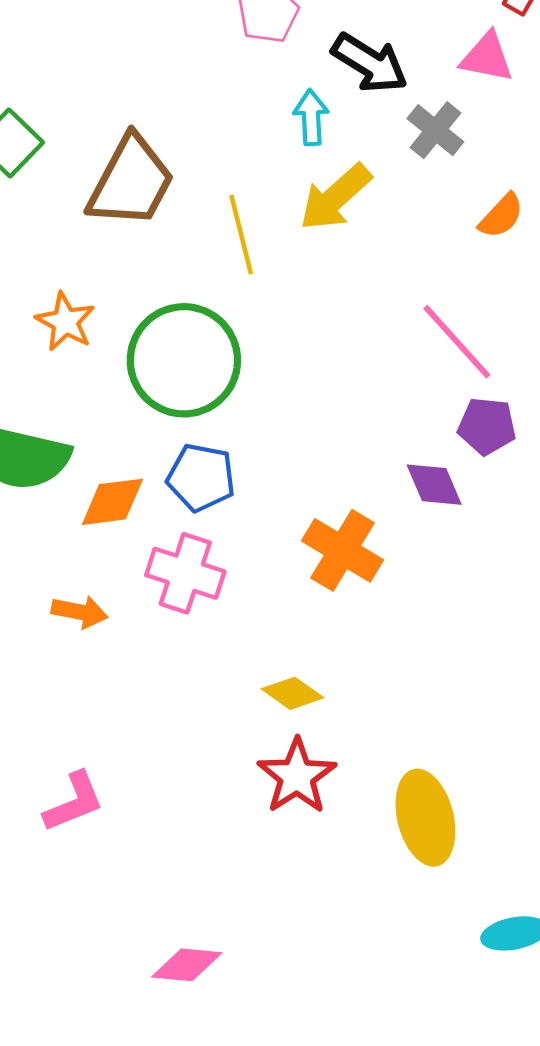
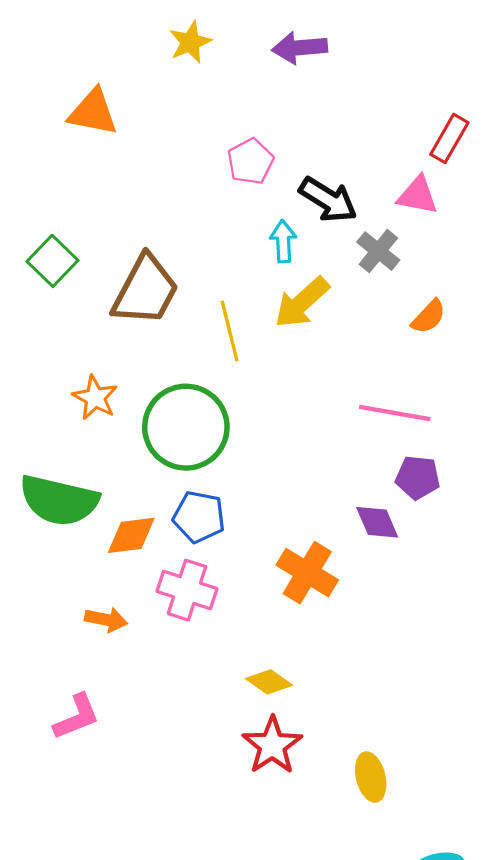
pink line: (457, 342) -> (395, 413), turned -38
pink L-shape: (74, 802) -> (77, 717), moved
yellow ellipse: (425, 818) -> (371, 777), size x0.7

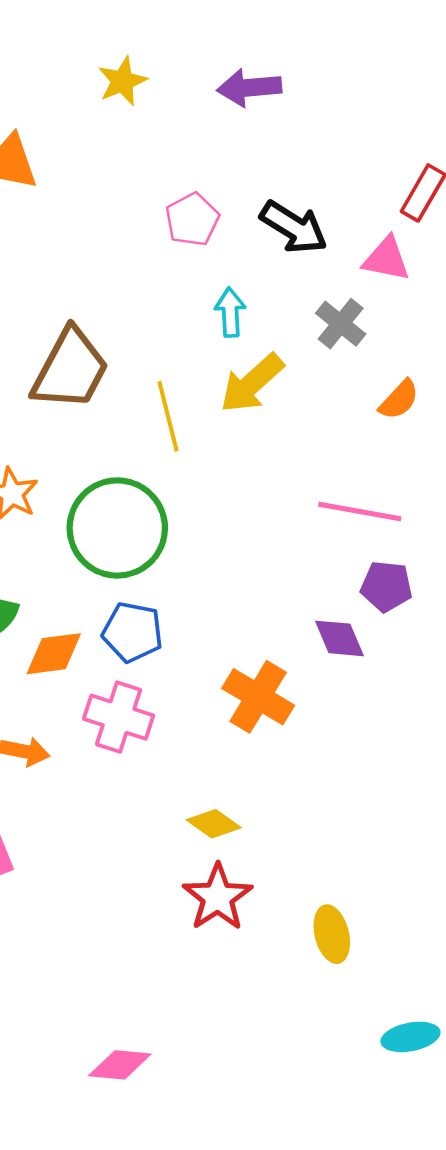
black arrow: (328, 200) -> (294, 227), moved

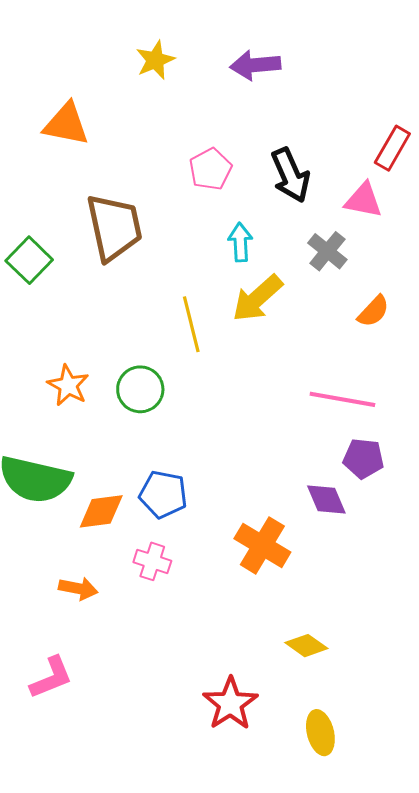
black arrow: (294, 227) -> (290, 175), turned 34
brown trapezoid: (70, 369) -> (114, 227), moved, turned -40
green circle: (117, 528) -> (140, 389), moved, size x0.6
pink cross: (119, 717) -> (152, 561), size x0.7
yellow diamond: (214, 824) -> (306, 646), moved

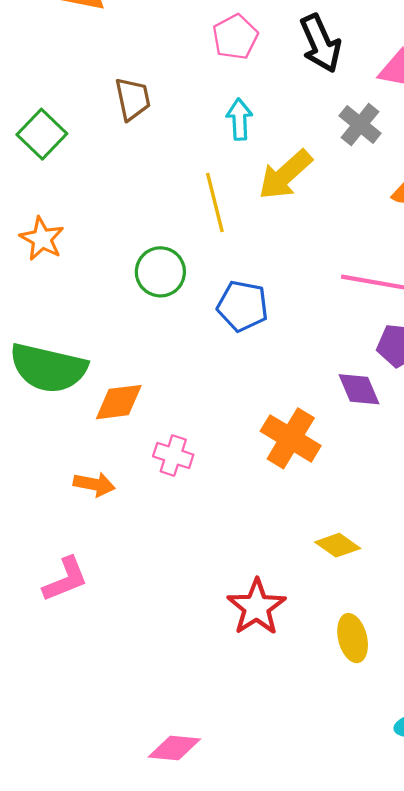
brown trapezoid: (114, 227) -> (133, 99), size x0.6
cyan arrow: (240, 242) -> (239, 119), moved
orange star: (68, 385) -> (42, 239), moved
blue pentagon: (163, 494) -> (243, 306), moved

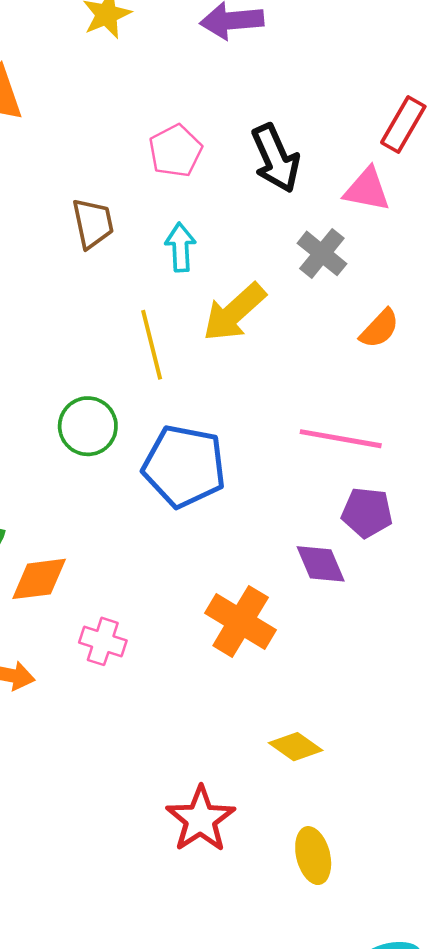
brown trapezoid: (133, 99) -> (93, 223), moved
blue pentagon: (243, 306) -> (184, 466), size x1.4

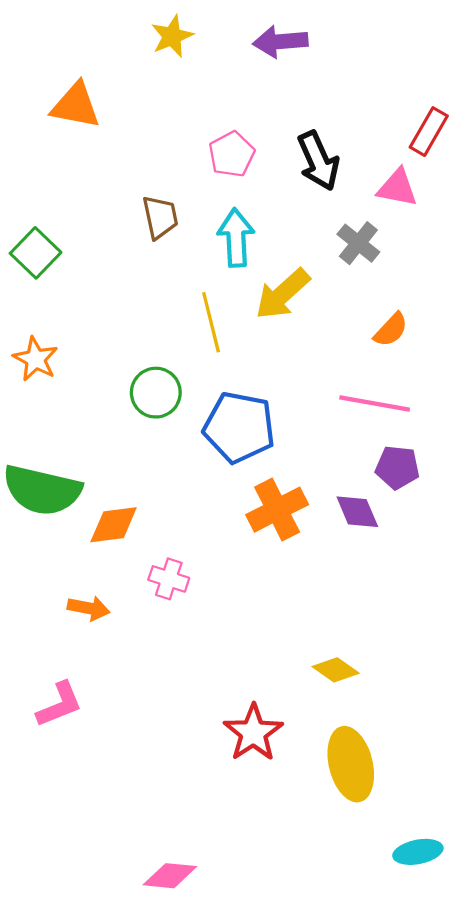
cyan arrow: (180, 247) -> (236, 238), size x1.4
orange semicircle: (380, 329) -> (391, 330), moved
orange cross: (241, 621) -> (277, 510), moved, turned 32
yellow ellipse: (313, 856) -> (351, 764), size x1.5

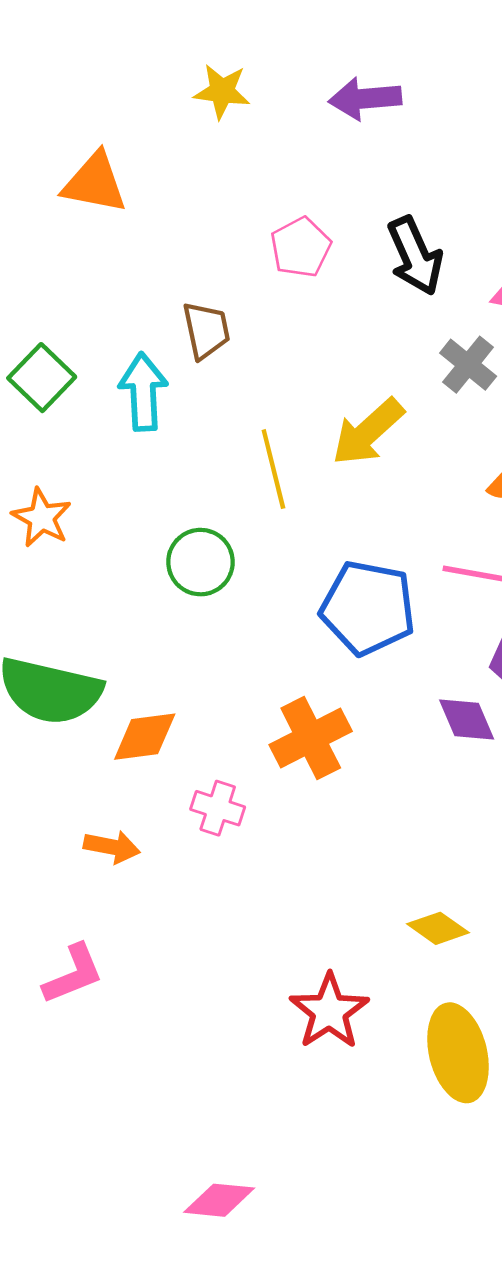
yellow star: (172, 36) -> (222, 91), turned 30
cyan arrow: (236, 238) -> (143, 392), moved
blue pentagon: (239, 427) -> (368, 608), moved
orange cross: (277, 510) -> (311, 738), moved

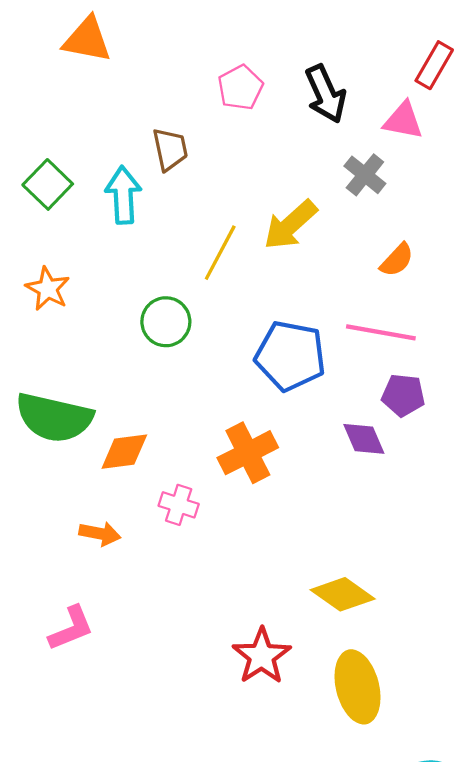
yellow line: (273, 469) -> (220, 253), turned 42
yellow diamond: (438, 928) -> (343, 594), size x1.4

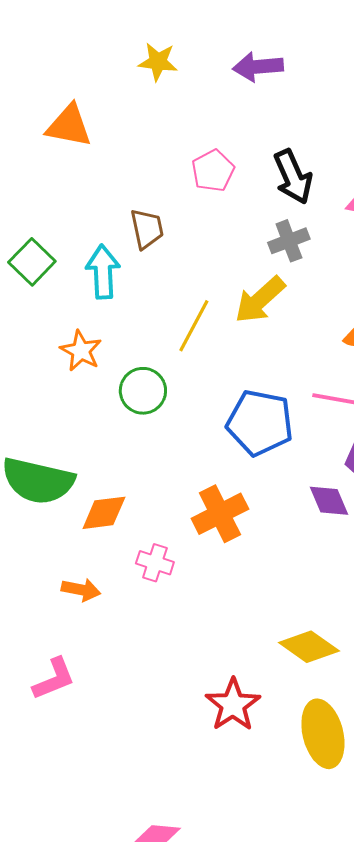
gray cross: (365, 175) -> (289, 241), moved, turned 30
orange star: (48, 289) -> (81, 351), moved

